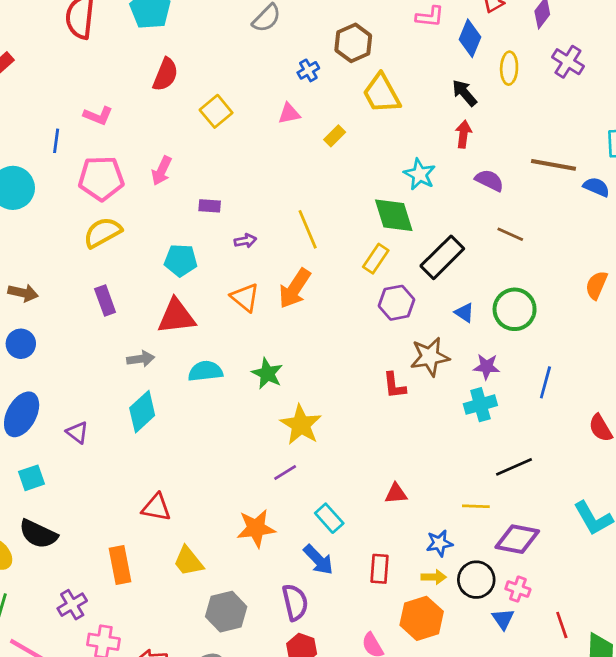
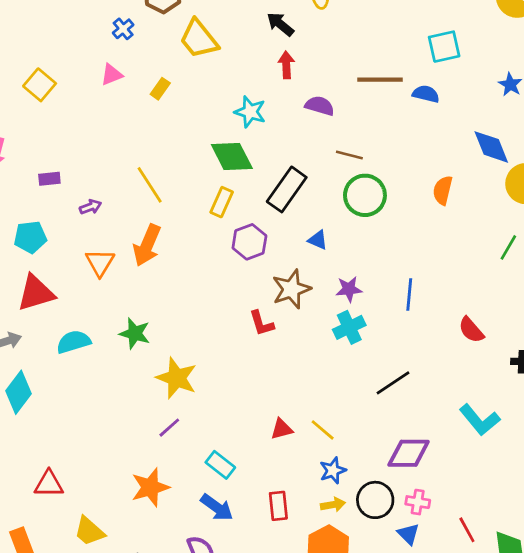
orange triangle: (245, 297) -> (100, 263), turned 32
green circle: (515, 309) -> (365, 195), moved
yellow line: (476, 506) -> (323, 430), moved, turned 48

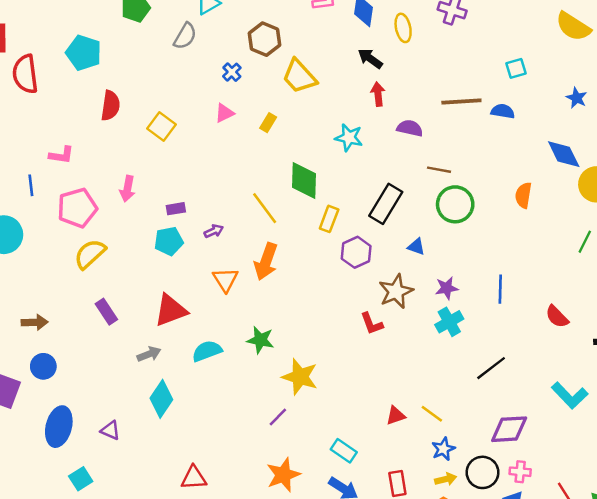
cyan square: (444, 47) -> (516, 68), size x0.7
green diamond: (232, 156) -> (304, 180), moved, turned 33
cyan pentagon: (30, 237) -> (169, 241), moved
purple line: (169, 428) -> (278, 417), moved

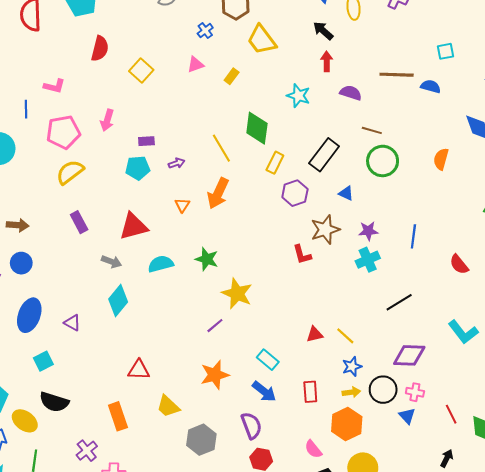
orange triangle: (225, 280) -> (182, 205), size x0.7
gray arrow: (149, 354) -> (111, 262), turned 36

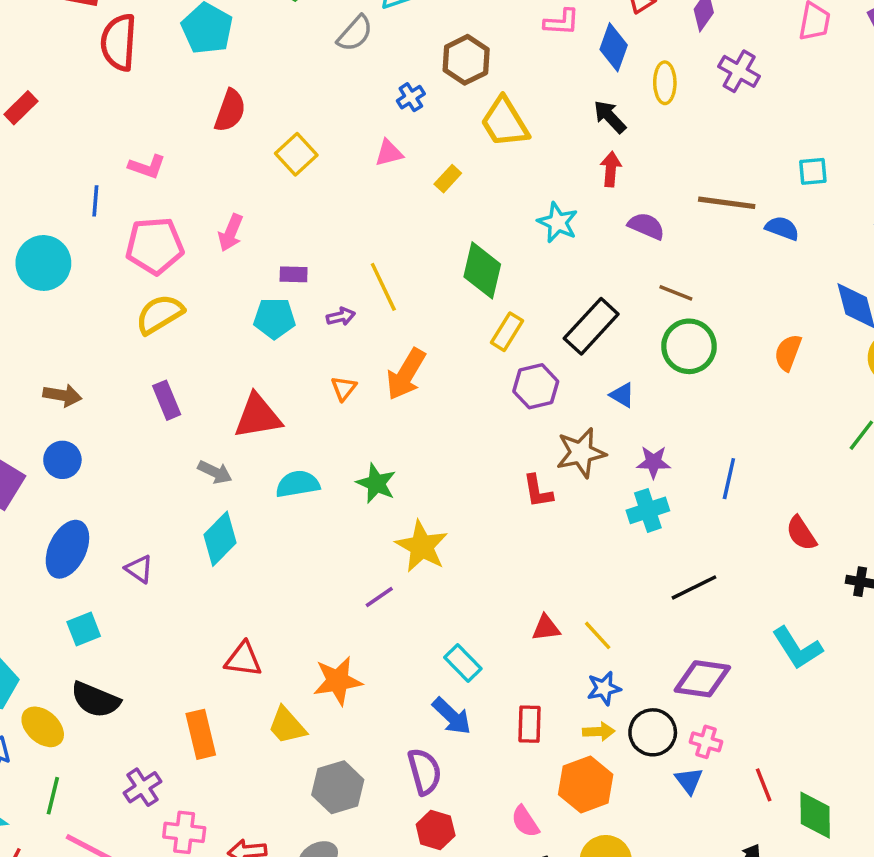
yellow line: (221, 148) -> (383, 287), moved
orange star: (215, 375) -> (338, 681), moved

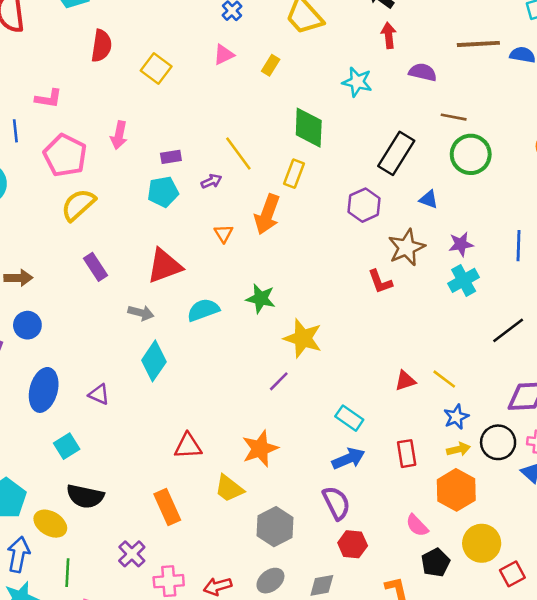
pink pentagon: (155, 246) -> (65, 155), turned -30
yellow rectangle: (507, 332) -> (294, 174), moved
blue arrow: (452, 716) -> (349, 459), turned -56

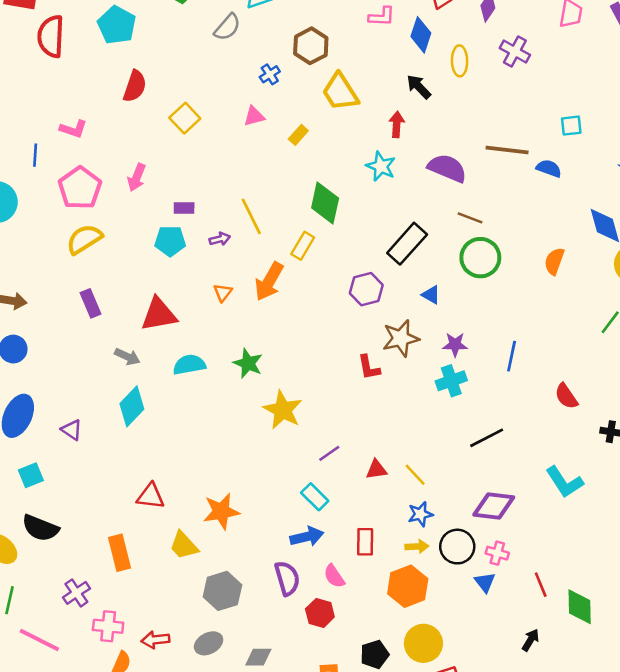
red arrow: (389, 35) -> (397, 124), moved
purple semicircle: (423, 72) -> (447, 168), size x1.4
purple line: (279, 381) -> (329, 453), moved
pink semicircle: (417, 525) -> (334, 576), moved
red hexagon: (353, 544) -> (320, 613), moved

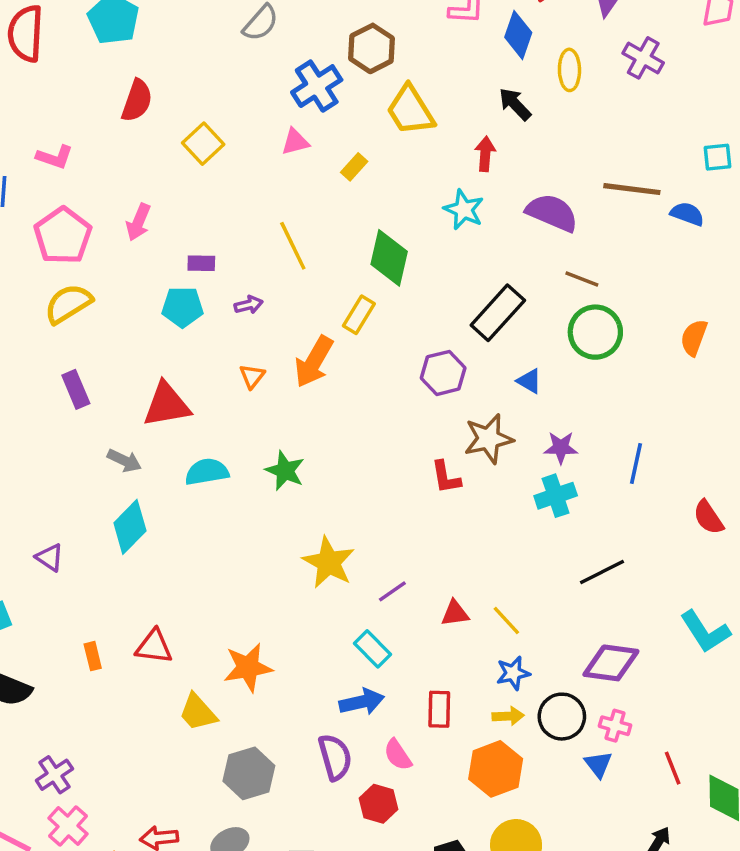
blue cross: (270, 74) -> (317, 86), size x1.8
yellow line: (251, 216) -> (293, 246), moved
yellow star: (283, 410) -> (329, 562), moved
orange rectangle: (119, 553) -> (93, 656), moved, size x0.6
pink cross: (108, 626) -> (68, 826), moved, turned 36

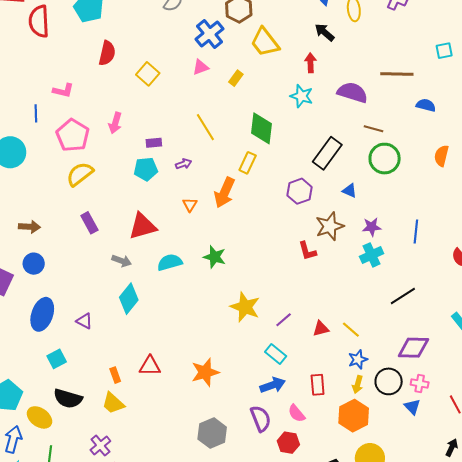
blue semicircle: (687, 214) -> (426, 105), moved
yellow trapezoid: (198, 712) -> (113, 403), moved
yellow arrow: (508, 716) -> (358, 384), turned 114

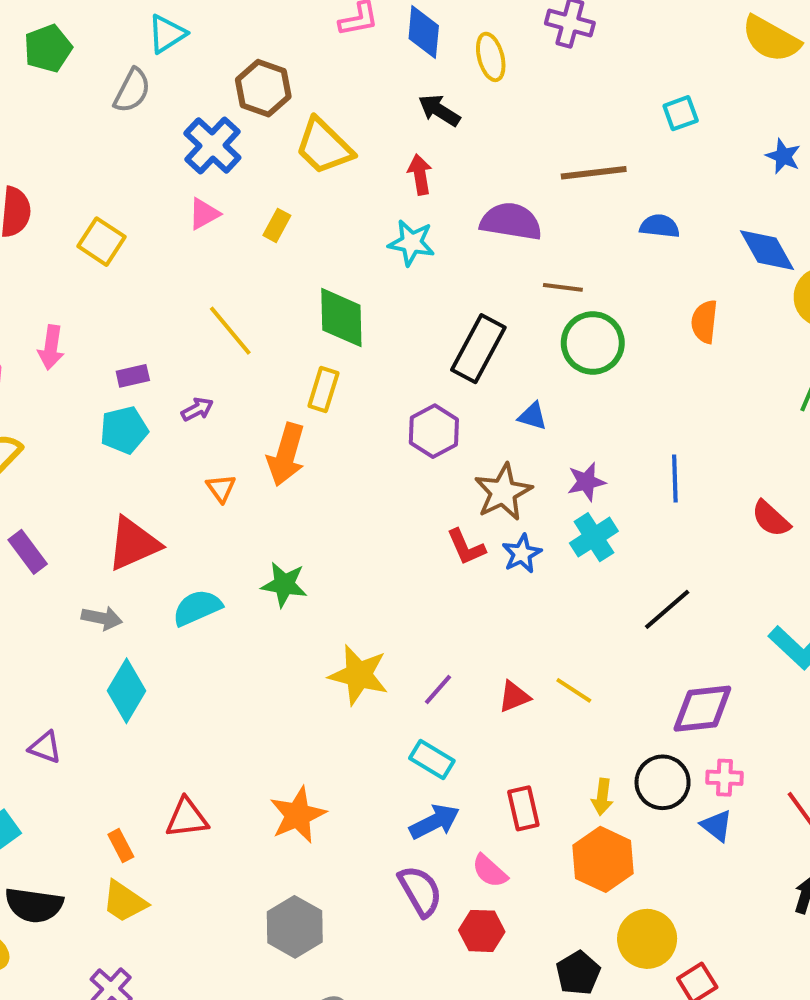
blue star: (358, 359) -> (522, 554), moved
gray hexagon: (212, 433) -> (295, 927), moved

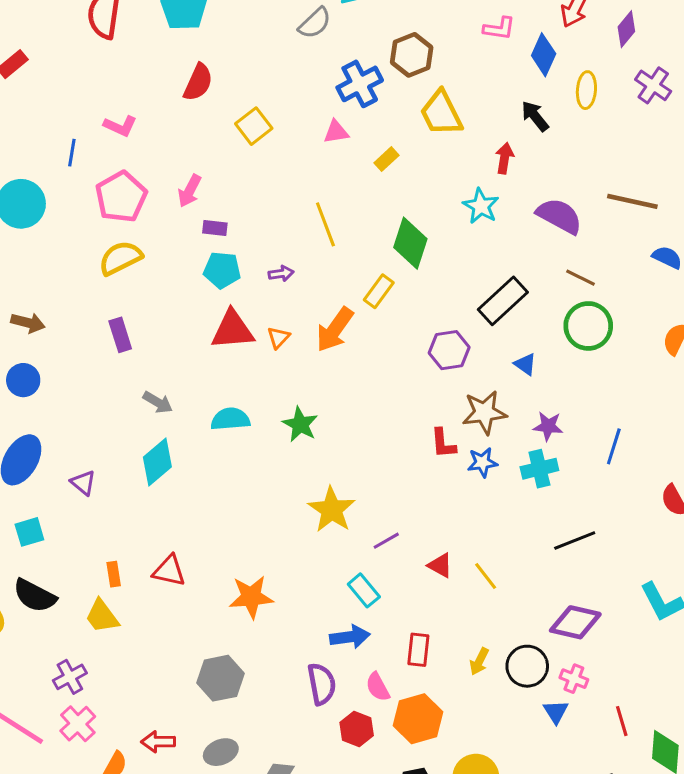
purple rectangle: (133, 376) -> (215, 228), moved
red triangle: (133, 544) -> (233, 330), moved
red triangle: (514, 697) -> (440, 565), turned 32
orange hexagon: (603, 859) -> (418, 719), moved

